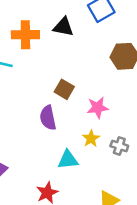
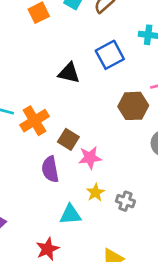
orange cross: (25, 35) -> (35, 121), moved, turned -32
pink star: (98, 108) -> (90, 158), moved

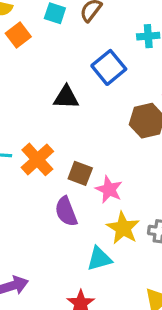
pink star: (90, 158) -> (109, 189), turned -30
yellow star: (95, 192) -> (123, 228), size x1.5

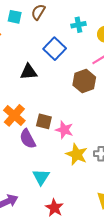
purple semicircle: (66, 212) -> (28, 139), moved
cyan triangle: (99, 259) -> (41, 177), moved, turned -36

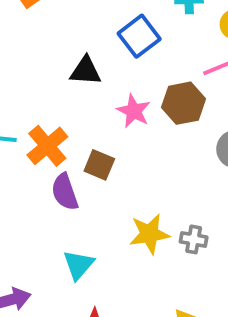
pink star: (64, 130) -> (134, 111), moved
yellow star: (77, 154) -> (149, 234), turned 30

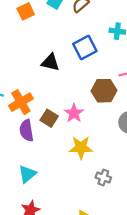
pink star: (134, 111) -> (74, 113), moved
yellow star: (149, 234) -> (81, 147), moved
gray cross: (194, 239) -> (103, 178), moved

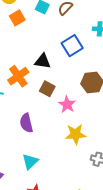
orange cross: (21, 102) -> (18, 76), moved
brown square: (49, 118) -> (47, 89), moved

